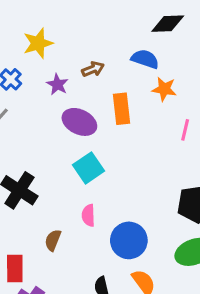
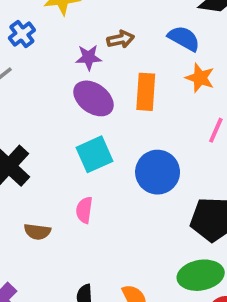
purple star: (57, 84) -> (89, 57), moved, turned 30
brown semicircle: (53, 240) -> (37, 232), turned -115
blue circle: (129, 240) -> (158, 172), moved

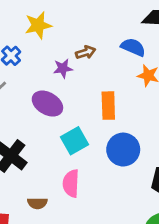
orange rectangle: (146, 92) -> (108, 106), moved
purple ellipse: (94, 98) -> (47, 104), moved
pink semicircle: (84, 210) -> (71, 183), size x1.4

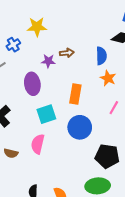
blue semicircle: (133, 47) -> (101, 56), turned 54
purple ellipse: (47, 104) -> (32, 84), turned 40

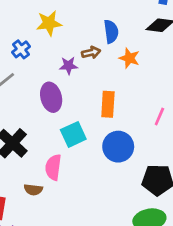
blue semicircle: (101, 56) -> (111, 32), moved
orange star: (108, 78) -> (129, 58), moved
pink semicircle: (38, 144) -> (53, 167), moved

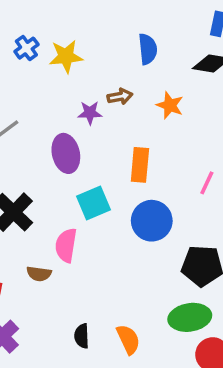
blue semicircle: (111, 32) -> (148, 49), moved
blue cross: (21, 49) -> (26, 48), moved

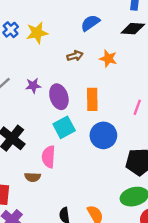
blue semicircle: (148, 49) -> (90, 23), turned -114
purple star: (90, 113) -> (33, 86), moved
purple ellipse: (66, 153) -> (59, 97), moved

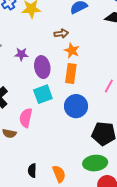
orange star: (108, 59) -> (72, 51), moved

